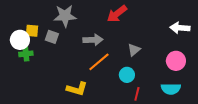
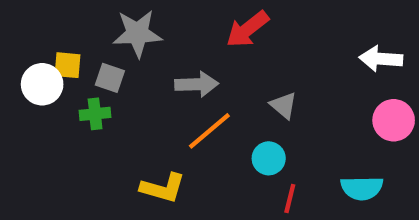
gray triangle: (134, 50) -> (283, 105), turned -40
green cross: (26, 54) -> (95, 114), moved
pink circle: (176, 61) -> (394, 120), moved

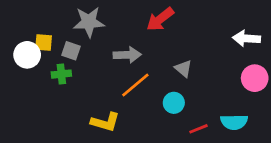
red line: (290, 199) -> (198, 129), moved, turned 54

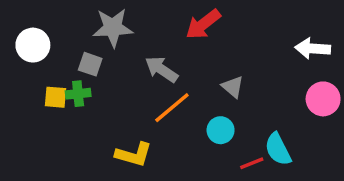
yellow square: (44, 42) -> (55, 97), moved
white circle: (27, 55) -> (33, 45), moved
gray arrow: (127, 55) -> (161, 69), turned -144
cyan semicircle: (234, 122) -> (278, 149), moved, turned 64

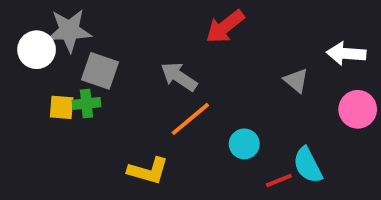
gray star: (113, 28) -> (69, 30), moved
gray square: (90, 64) -> (100, 71), size x1.4
gray triangle: (233, 87) -> (296, 80), moved

